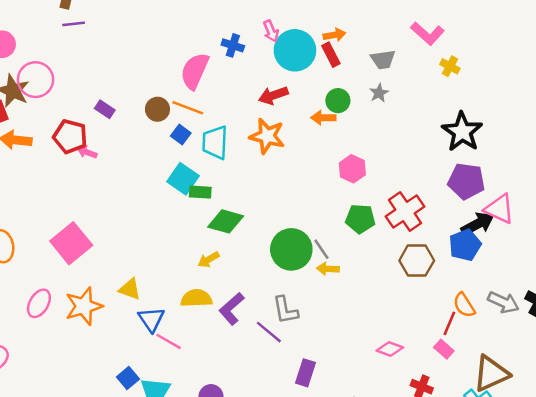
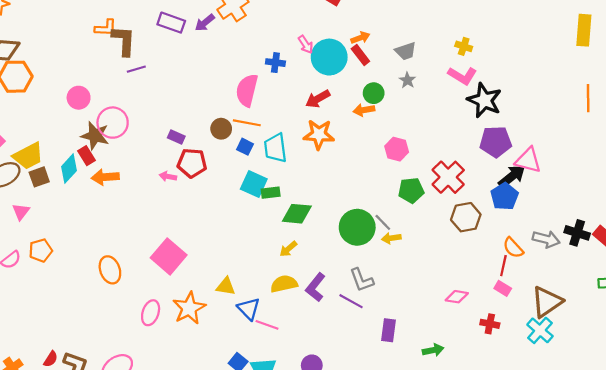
pink L-shape: (427, 33) -> (462, 76), moved
red pentagon: (70, 136) -> (192, 163), moved

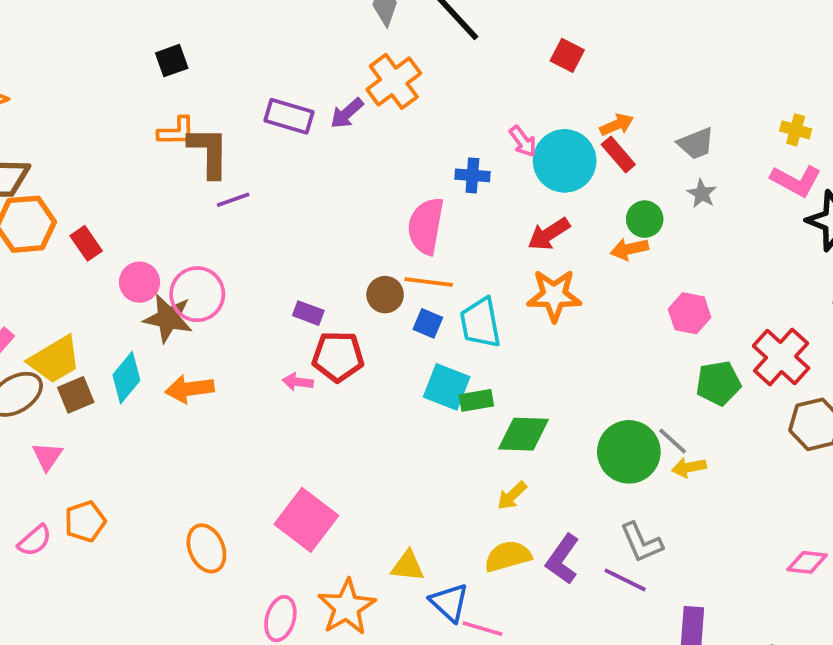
pink circle: (79, 98) -> (140, 282), moved
red rectangle: (87, 156) -> (86, 243), moved

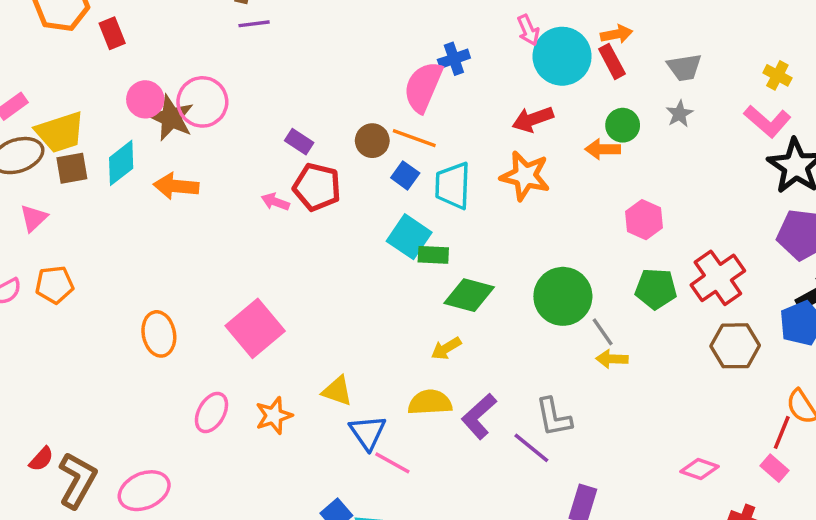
blue cross: (472, 175) -> (454, 59), moved, turned -36
pink circle: (140, 282) -> (145, 99), moved
green circle: (629, 452) -> (563, 296), moved
orange star: (347, 607) -> (274, 416), size x0.7

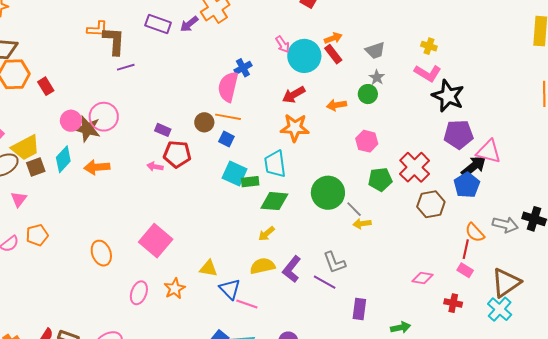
green circle: (623, 125) -> (368, 94), moved
cyan trapezoid: (453, 186) -> (275, 164), moved

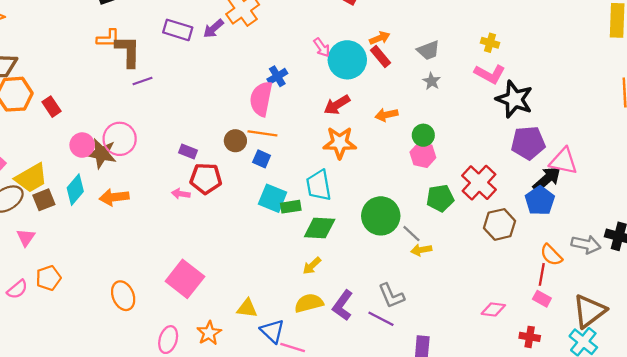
green circle: (368, 94) -> (423, 135), moved

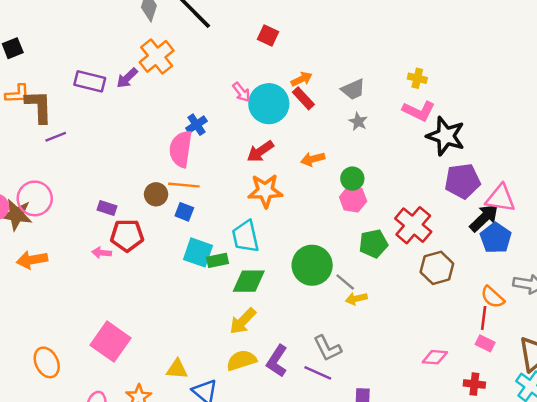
blue pentagon: (540, 201) -> (496, 238), moved
yellow arrow: (312, 266) -> (243, 321), size x1.4

